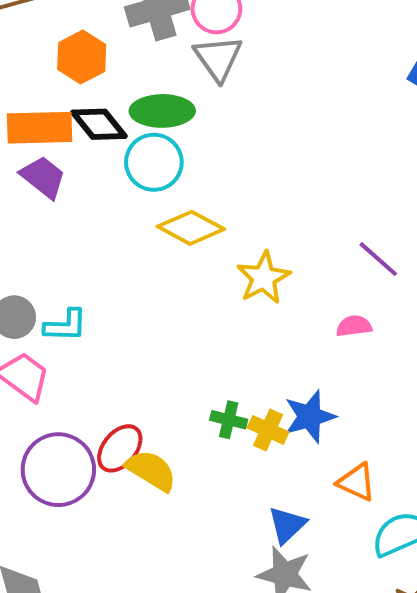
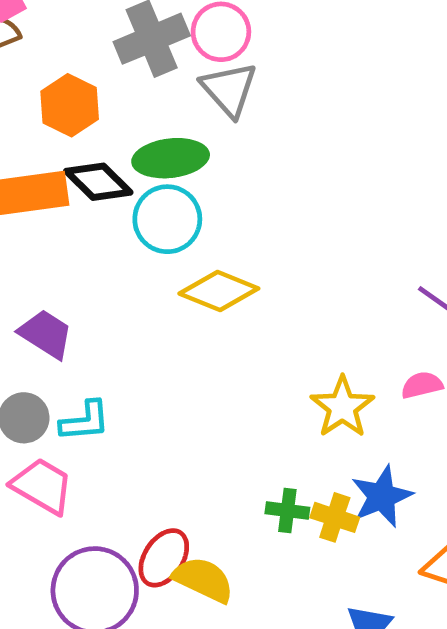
purple trapezoid: (43, 177) -> (46, 334), moved
yellow star: (263, 278) -> (342, 407), moved

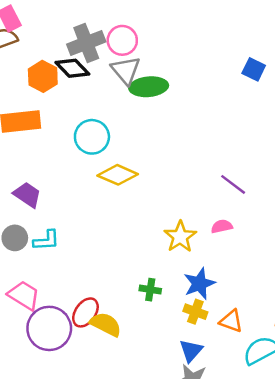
green ellipse: (171, 158) -> (149, 87), moved
black diamond: (98, 182) -> (72, 68), moved
pink trapezoid: (42, 486) -> (24, 295), moved
yellow cross: (335, 517) -> (195, 312), moved

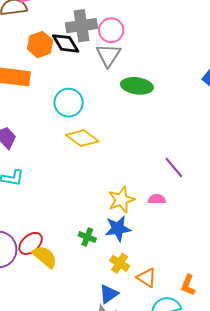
green ellipse: (149, 87) -> (137, 86), moved
blue star: (199, 284) -> (118, 229), moved

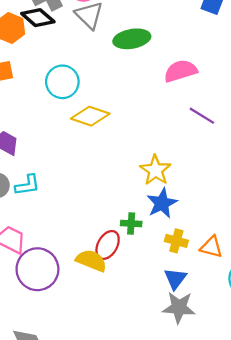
pink semicircle: (157, 199) -> (181, 71), moved, size x1.6
red ellipse: (31, 243) -> (108, 245), moved

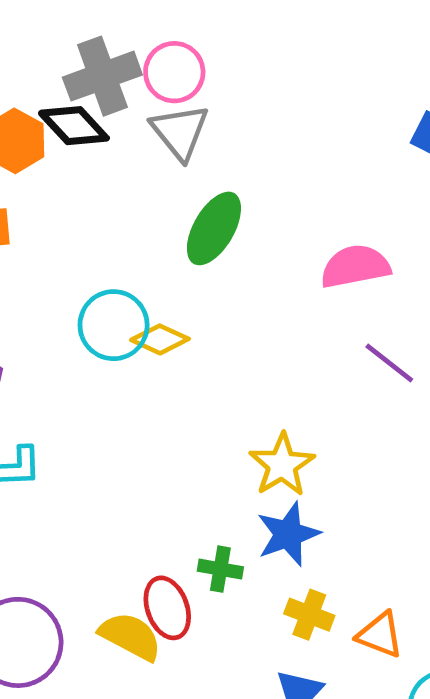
green ellipse: (132, 39) -> (214, 228), moved, turned -56
cyan circle: (62, 82) -> (114, 325), moved
yellow diamond: (90, 116) -> (160, 339), size x0.7
red ellipse: (108, 245) -> (167, 608), turned -56

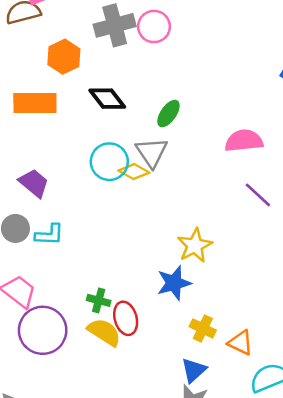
black diamond: (74, 126) -> (107, 99), moved
gray triangle: (180, 132) -> (152, 152), moved
green ellipse: (214, 228) -> (168, 114), size x0.7
blue star: (288, 534) -> (174, 283), moved
green cross: (220, 569) -> (99, 300), moved

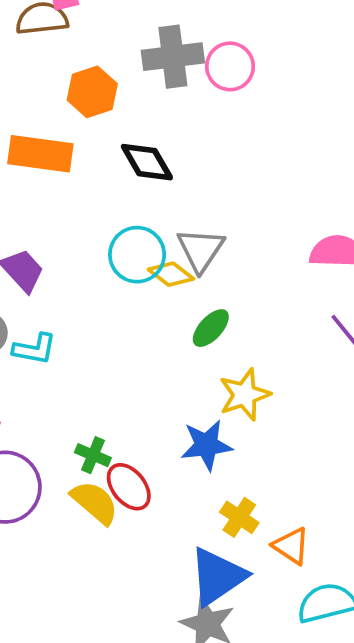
green ellipse: (168, 114) -> (211, 328), moved
red ellipse: (126, 318) -> (129, 487), turned -32
blue triangle: (194, 370) -> (217, 576), size x1.6

